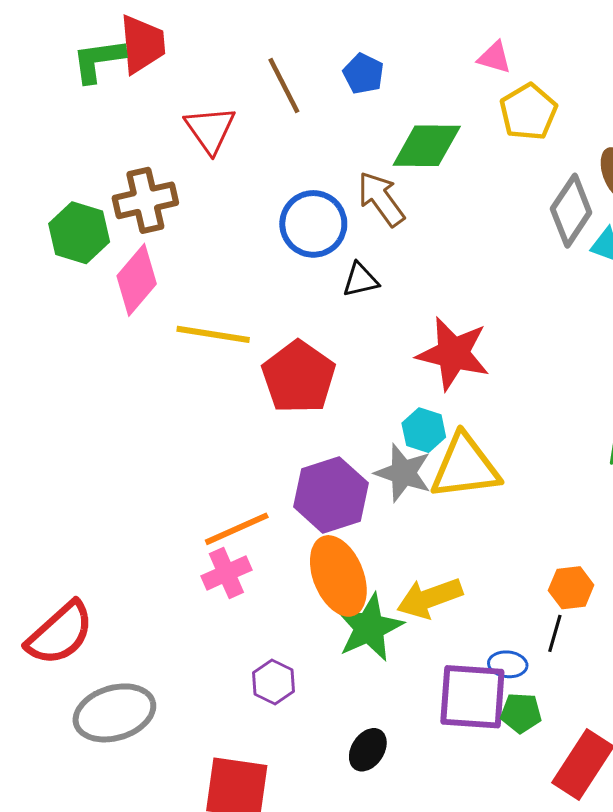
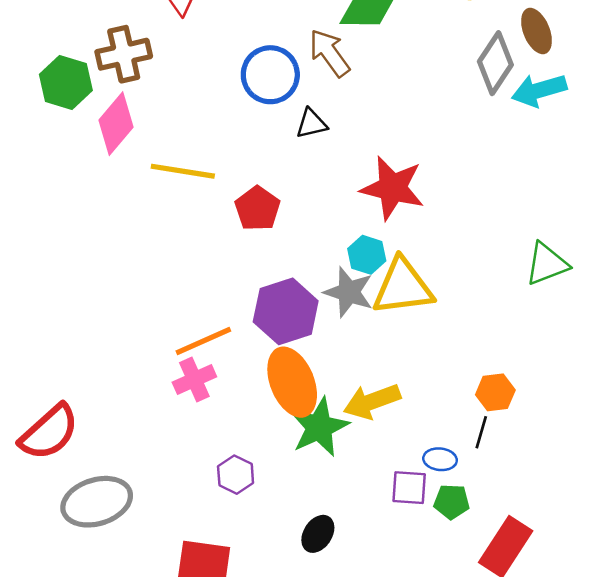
red pentagon: (299, 377) -> (257, 208), size x0.7
purple square: (472, 697) -> (409, 488), size x0.6

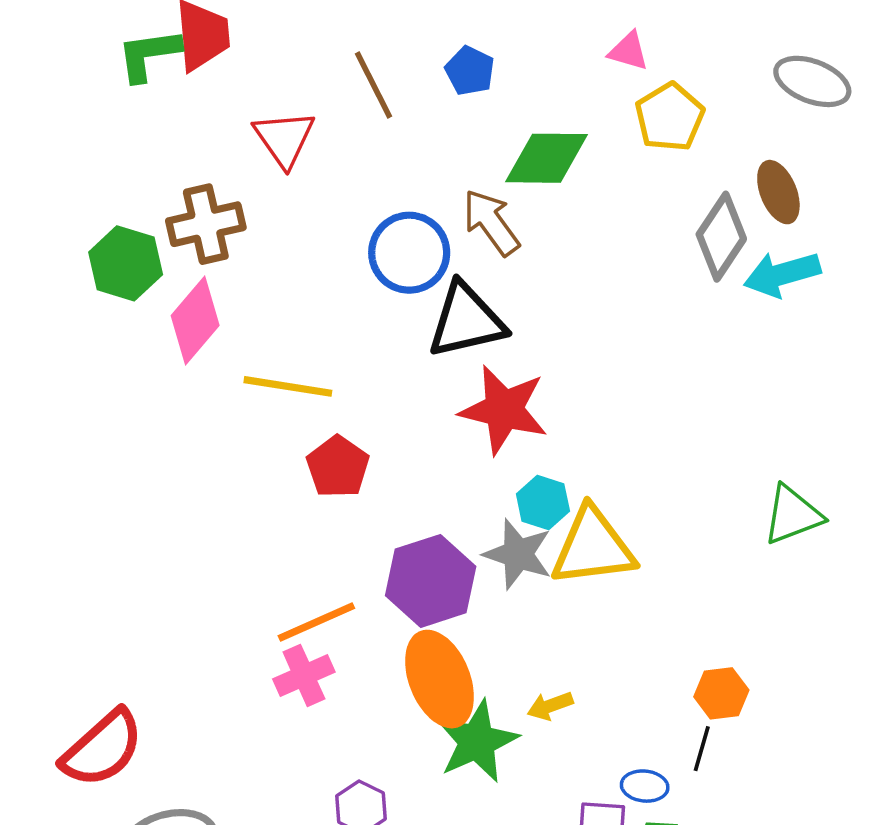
black triangle: (311, 124) -> (466, 320), size x1.8
red star: (392, 188) -> (504, 410), moved
red pentagon: (257, 208) -> (338, 467), moved
yellow arrow: (372, 401) -> (550, 706), size x0.6

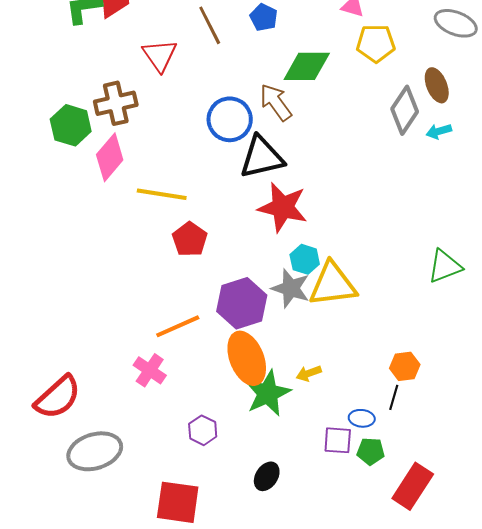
yellow pentagon: (670, 117) -> (376, 43), turned 30
cyan arrow: (782, 274) -> (439, 131), size x0.6
pink cross: (304, 675) -> (150, 370), moved, turned -32

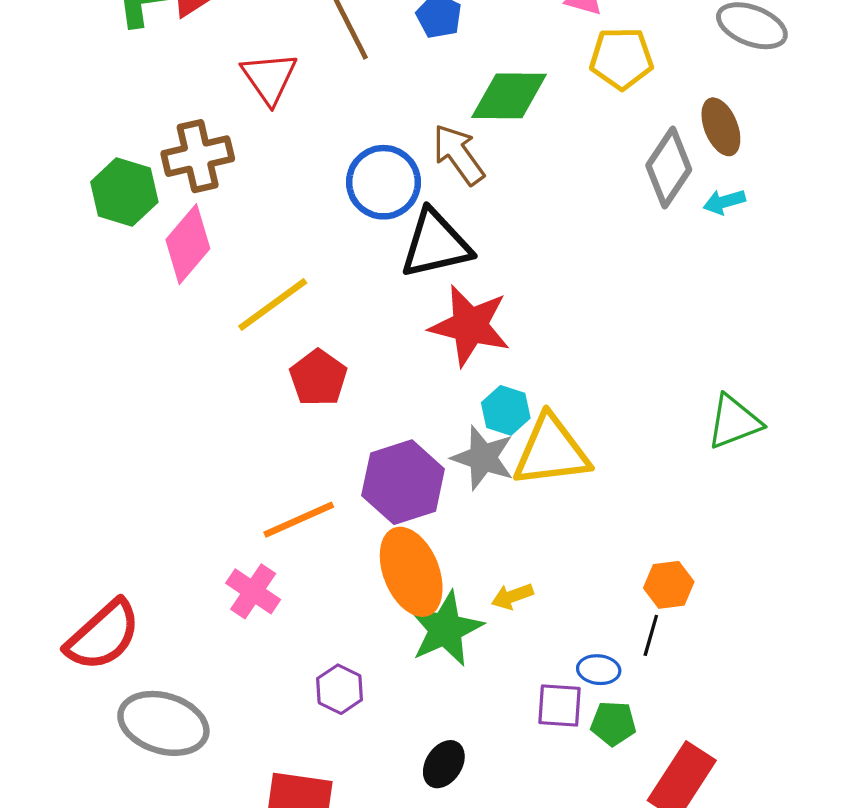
yellow line: (162, 194) -> (273, 304), turned -45
gray ellipse: (95, 451) -> (163, 723), turned 34

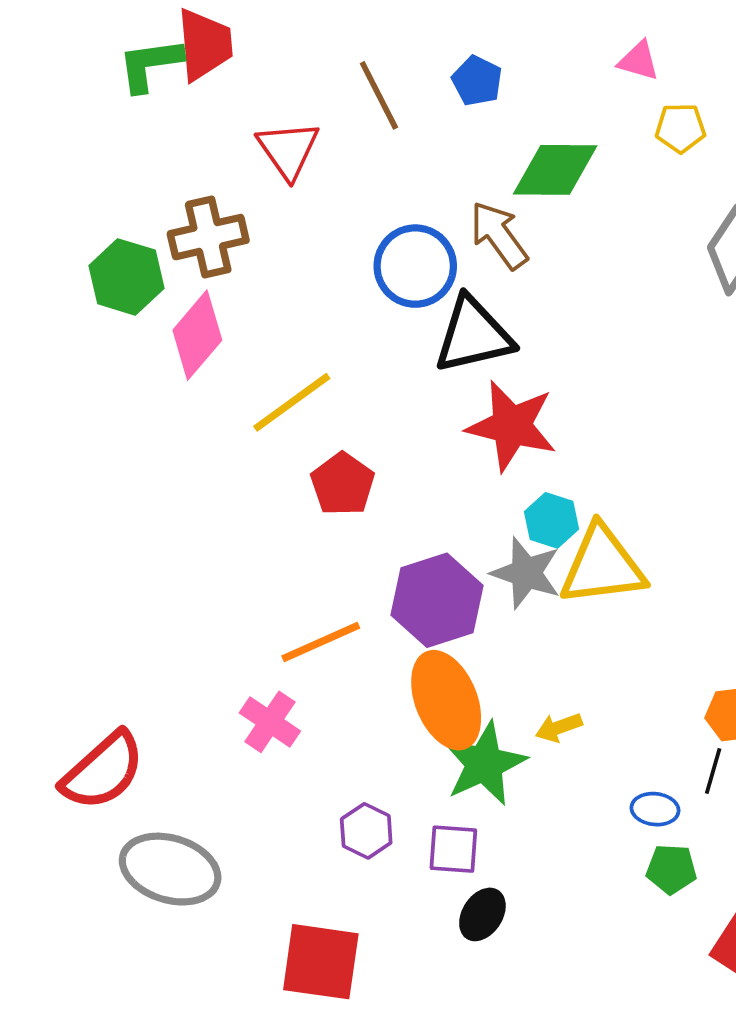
yellow pentagon: (621, 58) -> (680, 128), size x0.7
purple square: (560, 705) -> (453, 849), moved

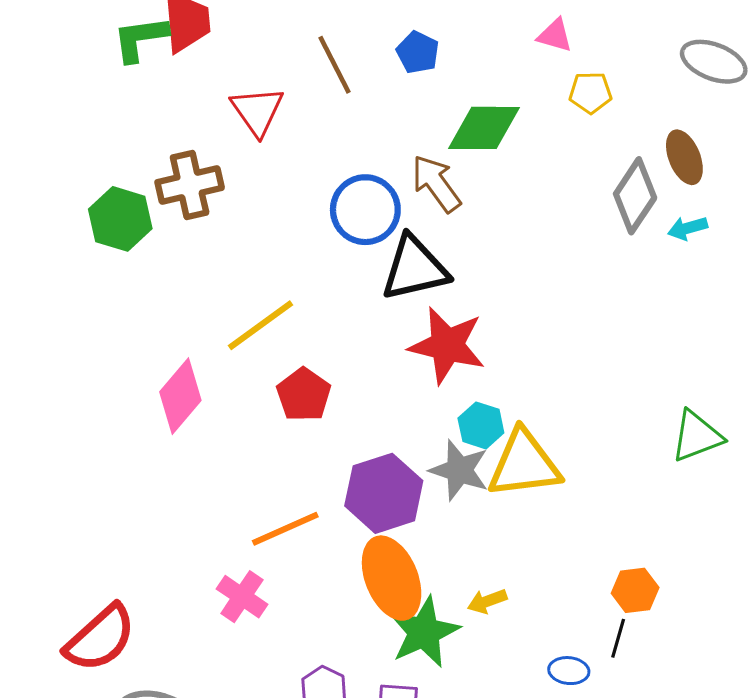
pink diamond: (197, 335) -> (180, 396), moved

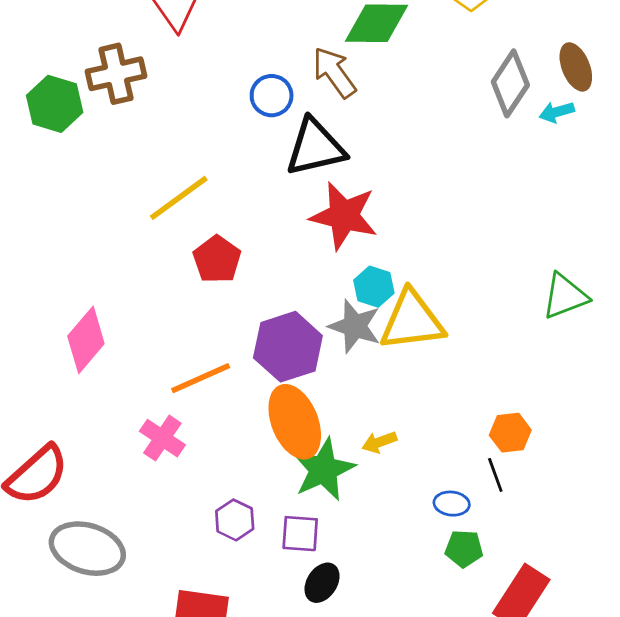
brown ellipse: (684, 157) -> (576, 67), moved
blue circle: (365, 210) -> (272, 96), size x0.7
pink diamond: (180, 396) -> (86, 340), moved
black line: (618, 638) -> (495, 475), turned -36

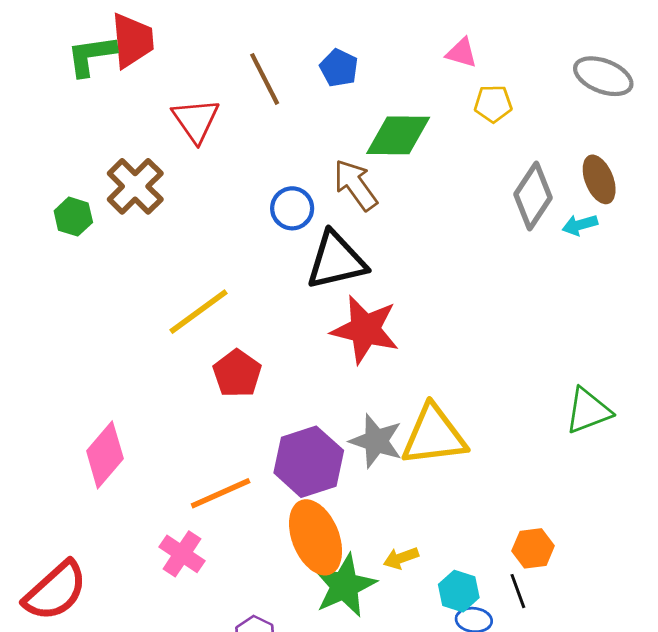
brown cross: (116, 74) -> (135, 186), turned -32
green hexagon: (55, 104) -> (73, 217), size x0.7
cyan hexagon: (374, 287) -> (459, 591), moved

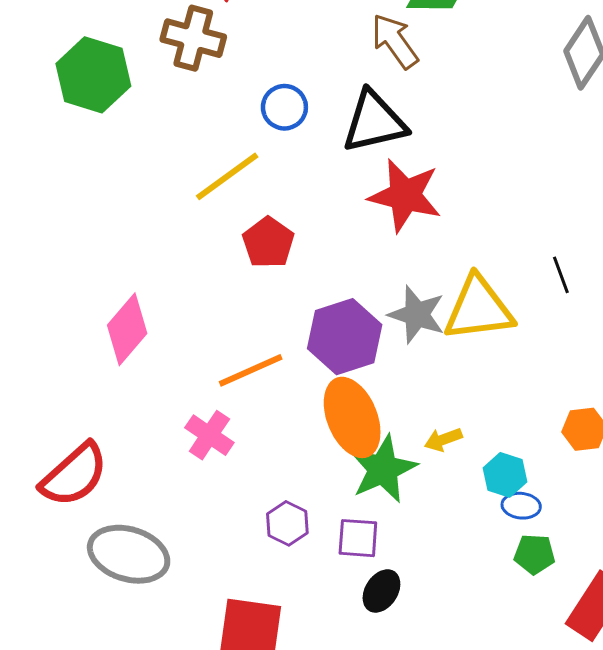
brown cross: (135, 186) -> (193, 38), moved, turned -30
blue circle: (292, 208) -> (284, 107), moved
green hexagon: (73, 217) -> (93, 75), size x1.8
black line: (518, 591) -> (561, 275), moved

